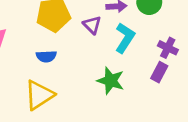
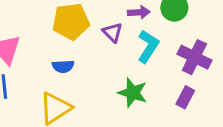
purple cross: (168, 48) -> (194, 57), size x1.5
purple rectangle: (159, 72) -> (185, 97), moved

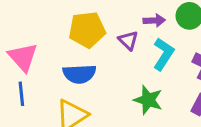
blue semicircle: (63, 66) -> (79, 74), size x1.5

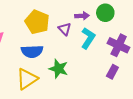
yellow pentagon: (87, 30) -> (37, 22), turned 30
green star: (148, 100) -> (59, 69), moved

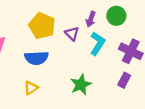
purple arrow: (82, 16) -> (91, 19), turned 112
green star: (59, 69) -> (81, 85), moved, turned 30
yellow triangle: (27, 79) -> (31, 88), size x0.6

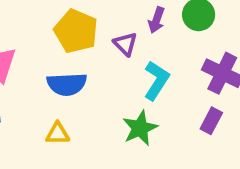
cyan L-shape: (97, 44) -> (156, 81), moved
yellow triangle: (31, 88) -> (58, 134), turned 32

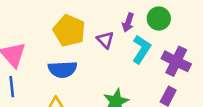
cyan L-shape: (156, 81) -> (141, 49), moved

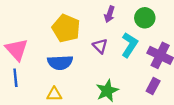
purple arrow: (128, 23) -> (110, 14), moved
purple triangle: (105, 40) -> (100, 46), moved

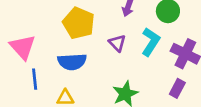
blue line: (15, 78) -> (35, 79), moved

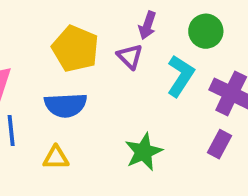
purple triangle: (117, 43) -> (130, 56), moved

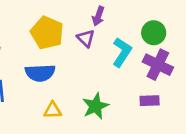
green circle: (206, 31) -> (154, 33), moved
purple rectangle: (219, 144) -> (150, 101), turned 60
yellow triangle: (56, 158) -> (53, 110), moved

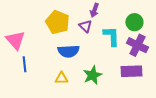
cyan L-shape: (122, 52) -> (111, 36), turned -35
blue semicircle: (40, 73) -> (68, 51), moved
purple rectangle: (150, 101) -> (131, 71), size x1.5

